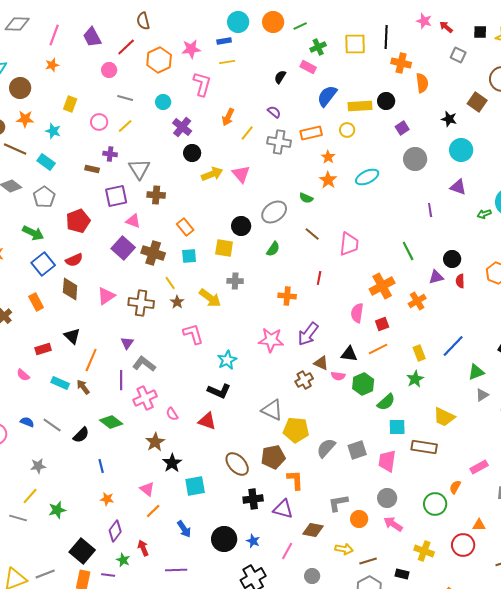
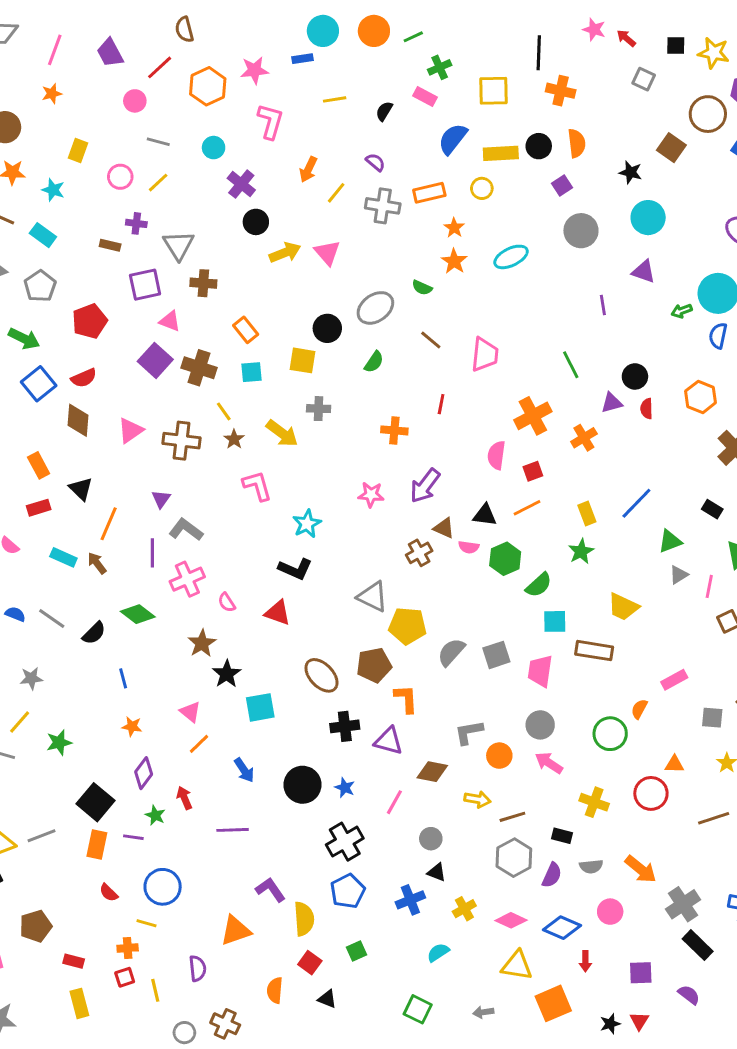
yellow square: (355, 44) -> (494, 91), moved
yellow line: (227, 62) -> (335, 99), moved
orange semicircle: (422, 83) -> (577, 143), moved
orange rectangle: (36, 302) -> (39, 465), moved
pink star: (271, 340) -> (371, 495), size x0.7

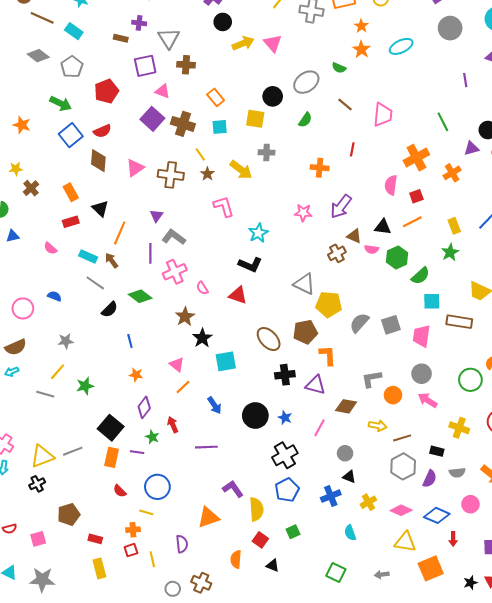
gray line: (52, 619) -> (95, 283), moved
cyan semicircle: (438, 952) -> (350, 533), turned -77

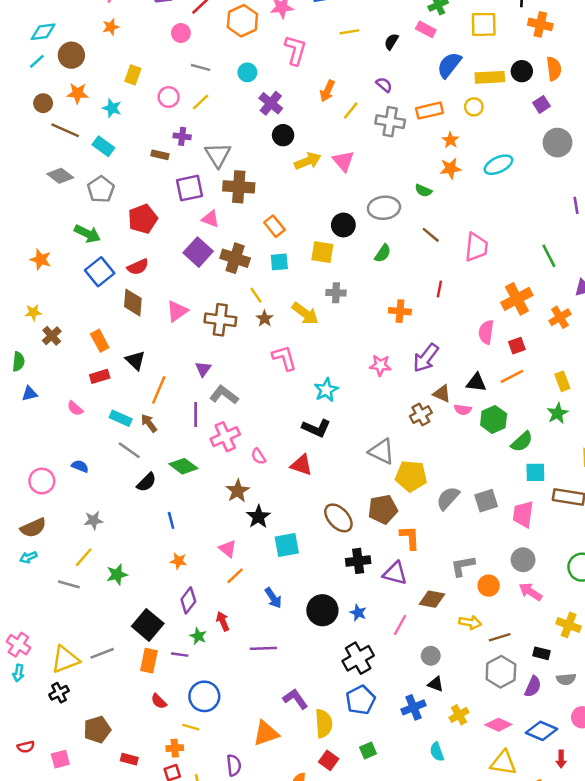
orange star: (361, 49) -> (450, 168), turned 30
brown cross: (186, 65) -> (239, 187), size x1.4
gray ellipse: (306, 82) -> (384, 208), turned 30

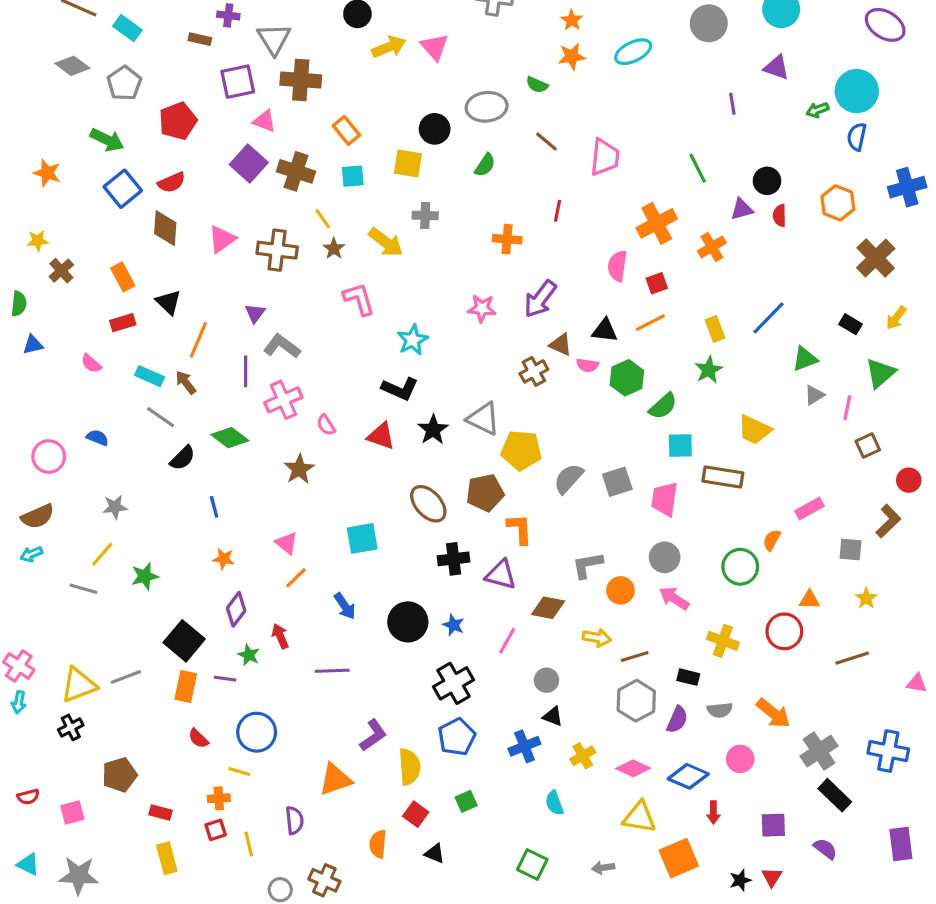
black star: (258, 517) -> (433, 430), moved
purple L-shape: (295, 699) -> (373, 735), turned 90

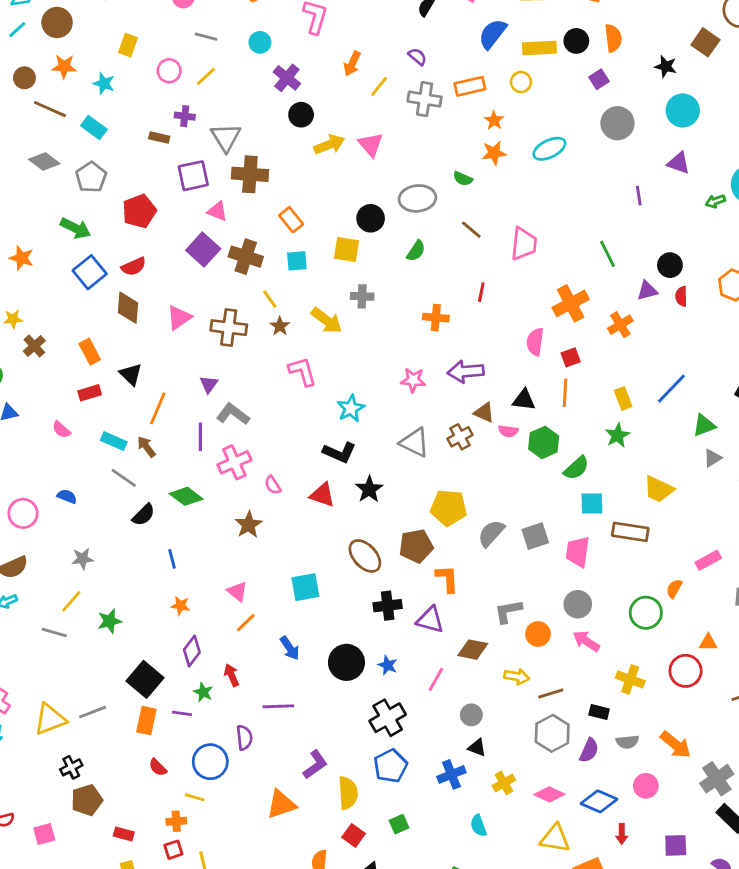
purple arrow: (540, 299) -> (466, 372), turned 48
orange line: (650, 323) -> (565, 393), turned -60
gray triangle: (483, 419) -> (415, 442), moved
black cross: (71, 727) -> (71, 767), moved
purple semicircle: (294, 820) -> (244, 738), moved

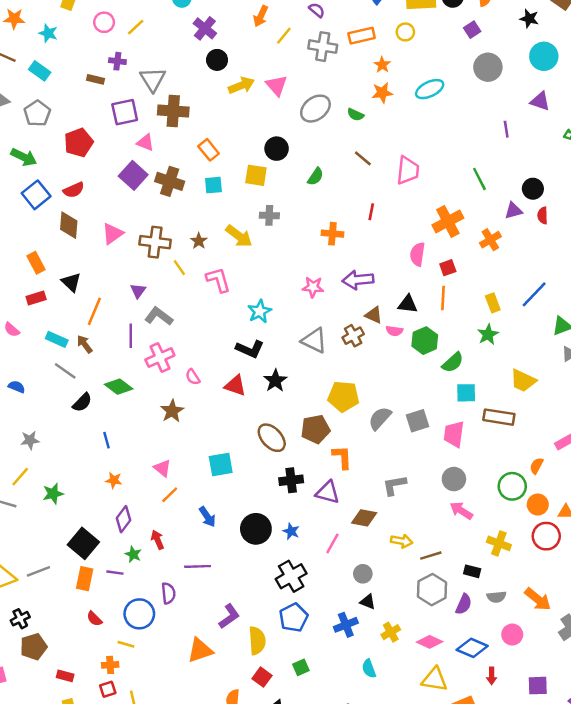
gray ellipse: (417, 198) -> (315, 109), moved, turned -32
yellow line: (270, 299) -> (179, 268), moved
orange circle: (538, 634) -> (538, 505), moved

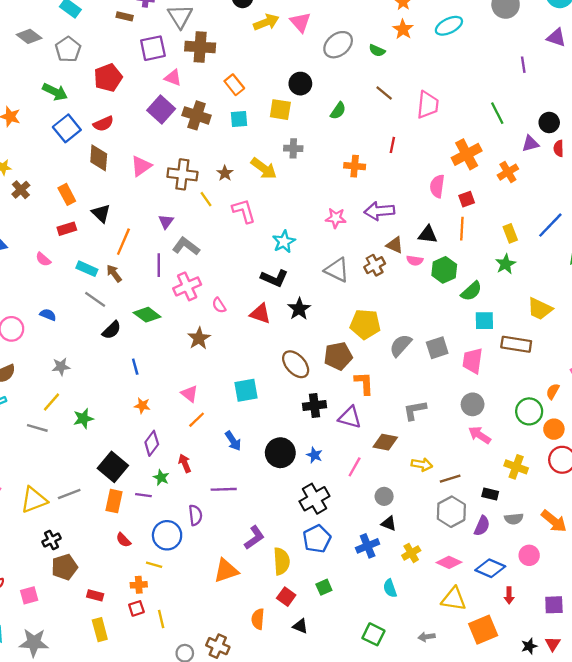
orange star: (382, 93) -> (403, 29), turned -30

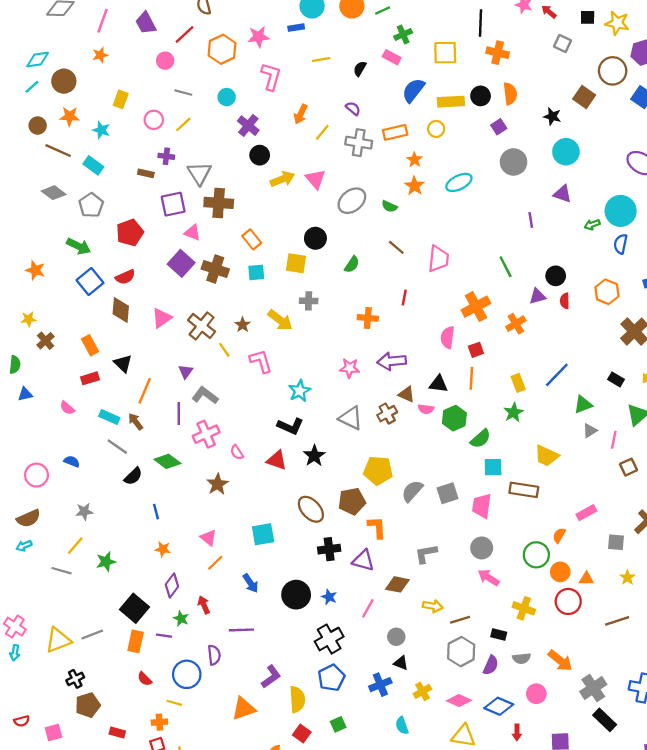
brown cross: (182, 174) -> (202, 326), turned 32

